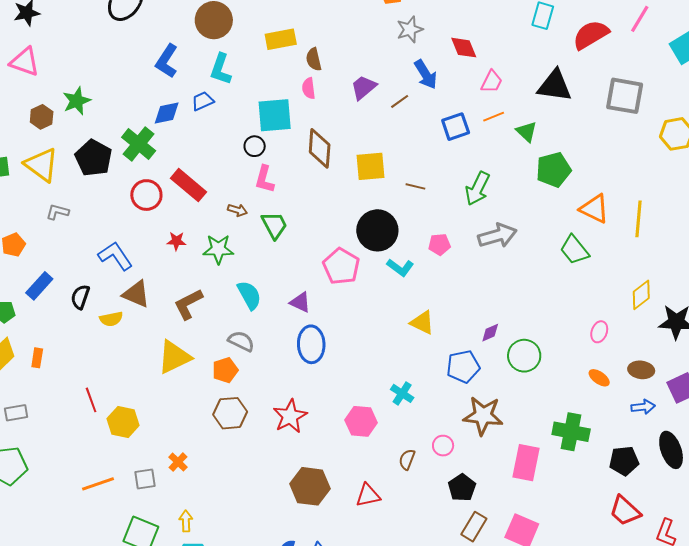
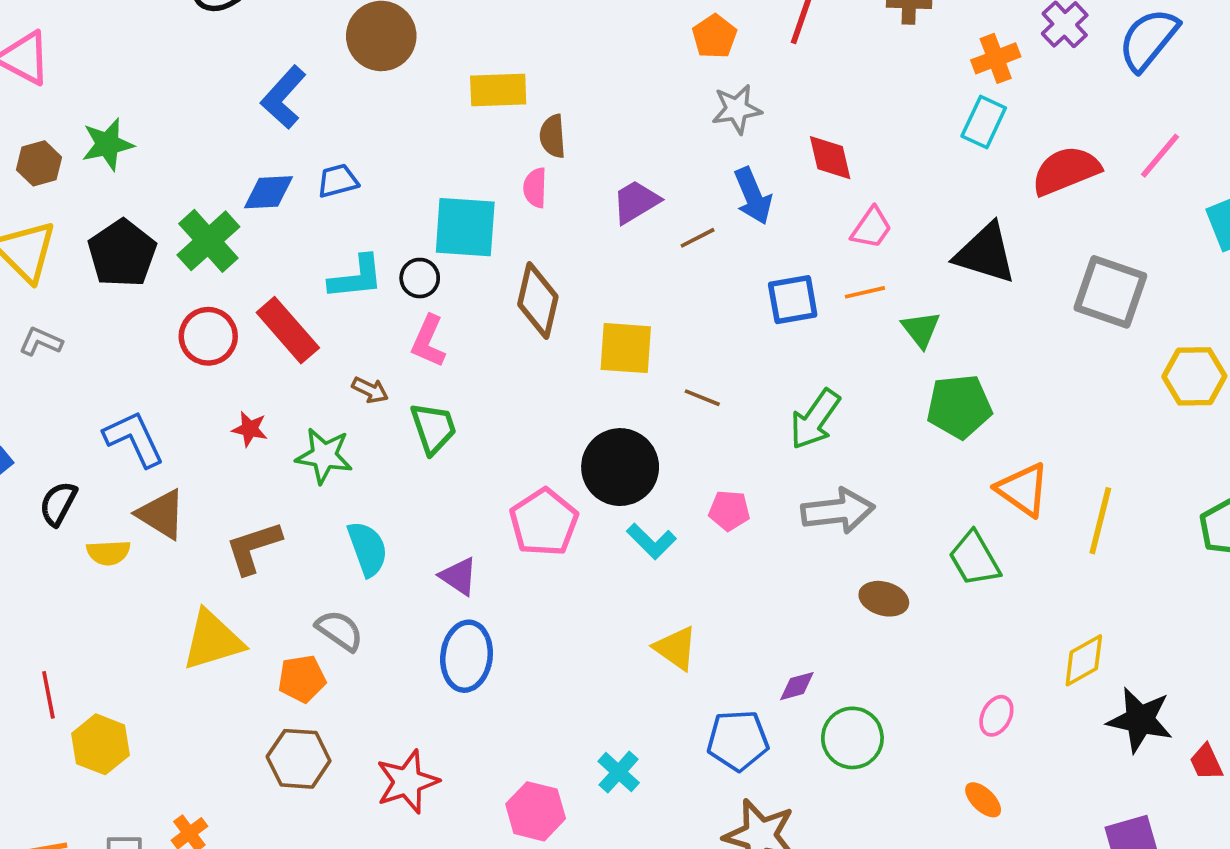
cyan L-shape: (221, 69) -> (356, 277), moved, turned -124
brown ellipse: (641, 370) -> (884, 599), moved

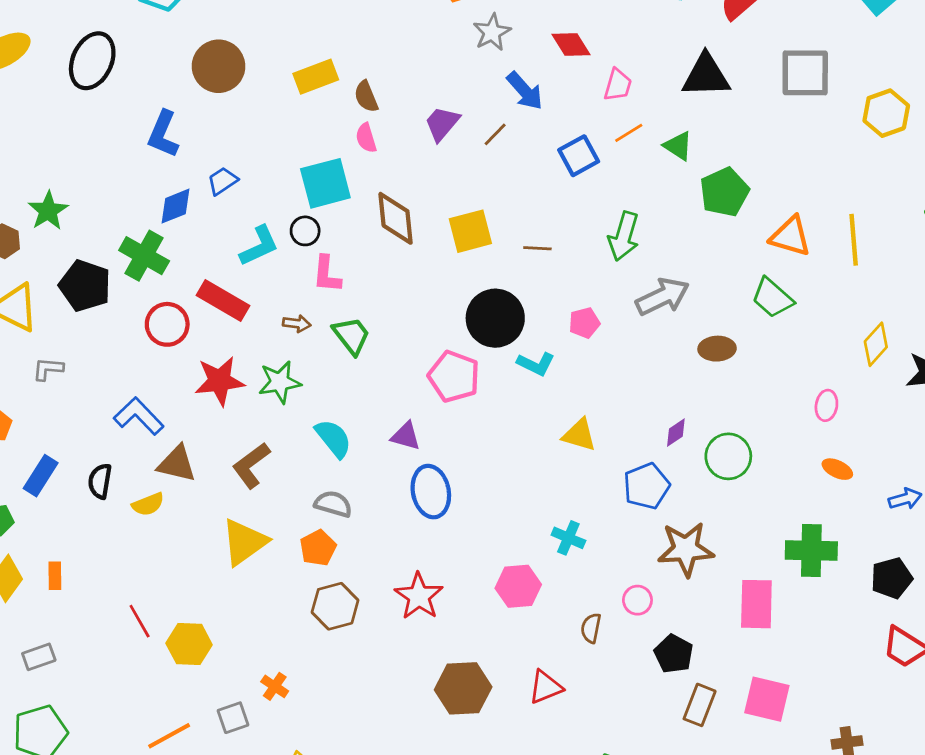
red star: (250, 429) -> (220, 381), size x1.8

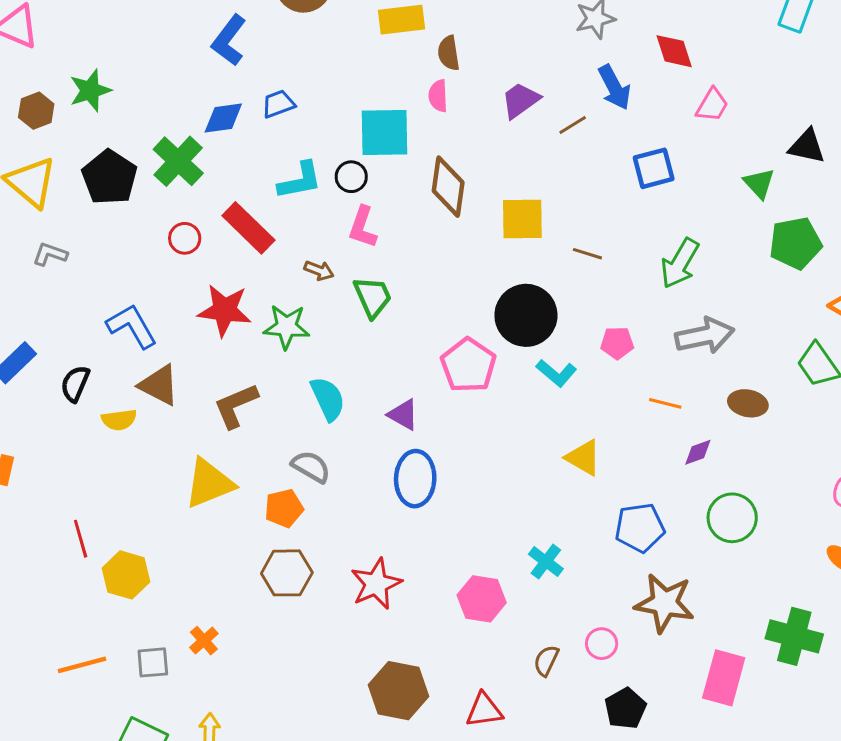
black triangle: (706, 76) -> (807, 146), moved, size x0.7
orange line: (629, 133) -> (665, 403), moved, turned 32
red circle: (167, 324) -> (185, 238), size x0.7
purple diamond: (676, 433) -> (698, 452), moved

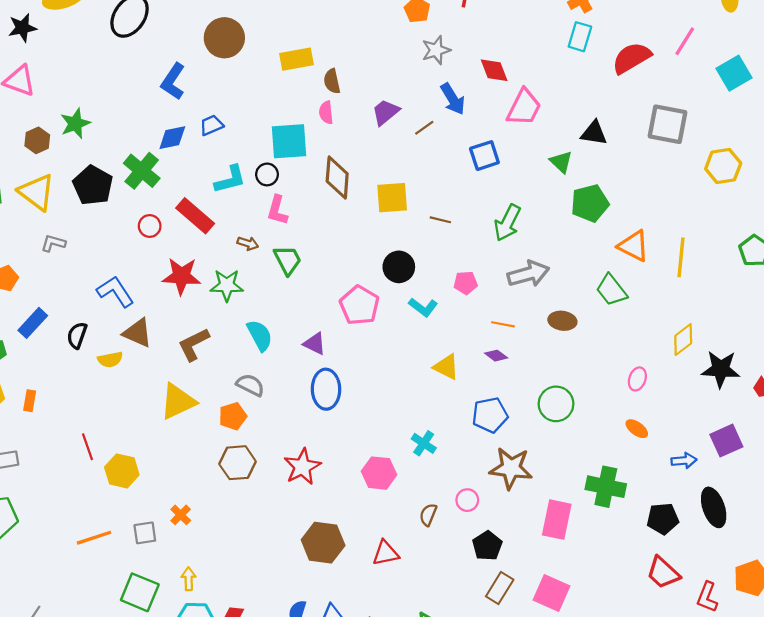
pink trapezoid: (712, 105) -> (524, 107), size x1.5
black circle: (526, 315) -> (399, 267), size x0.7
purple diamond: (698, 452) -> (496, 356), moved, turned 60

